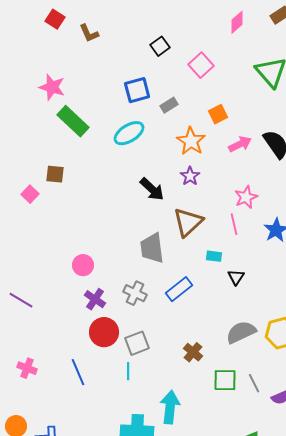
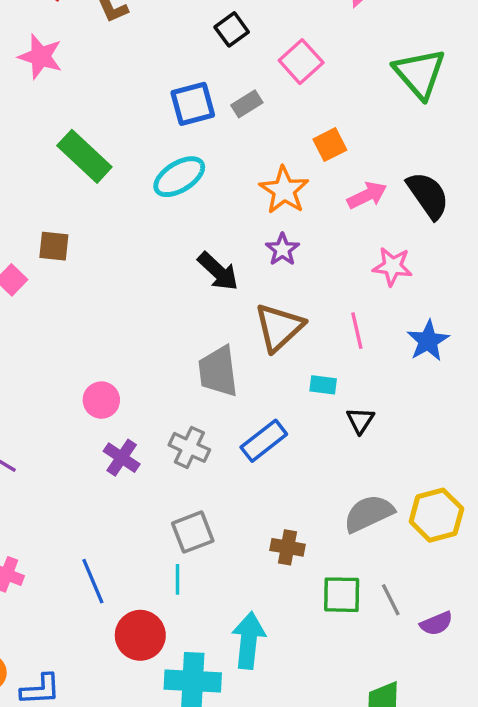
pink star: (52, 87) -> (40, 57), moved
gray rectangle: (169, 105) -> (247, 104), moved
pink star: (246, 197) -> (392, 266), moved, turned 30
red circle: (104, 332) -> (140, 635), moved
brown cross: (193, 352) -> (288, 547), turned -30

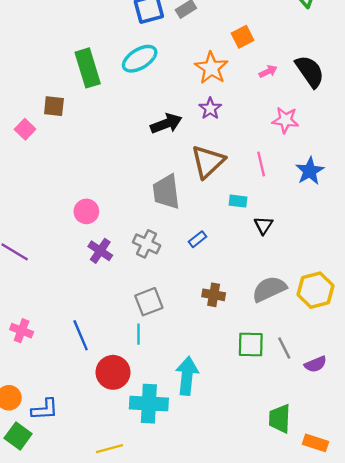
green rectangle: (84, 156) -> (88, 68), moved, turned 30
pink arrow: (367, 195) -> (268, 71), size x0.7
black arrow: (218, 271) -> (166, 123), turned -64
blue rectangle: (264, 441) -> (197, 239), size x0.6
brown cross: (288, 547) -> (214, 295), moved

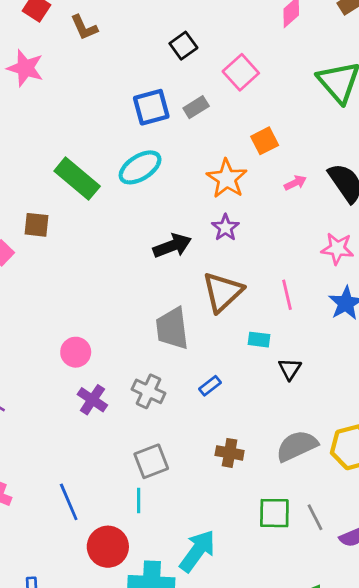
green rectangle: (88, 68) -> (77, 179), turned -33
pink star: (285, 120) -> (337, 249), moved
cyan arrow: (187, 376) -> (197, 551), turned 30

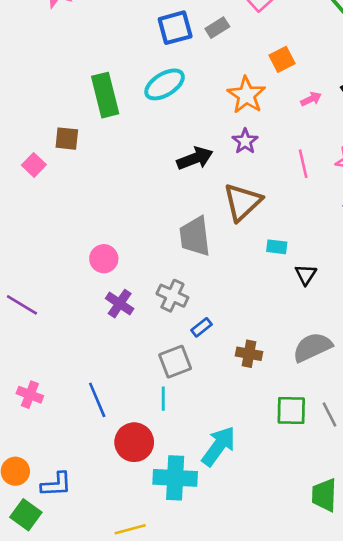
green rectangle: (77, 179) -> (105, 95), turned 36
pink line: (287, 295) -> (303, 164), moved
blue rectangle: (210, 386) -> (201, 327), moved

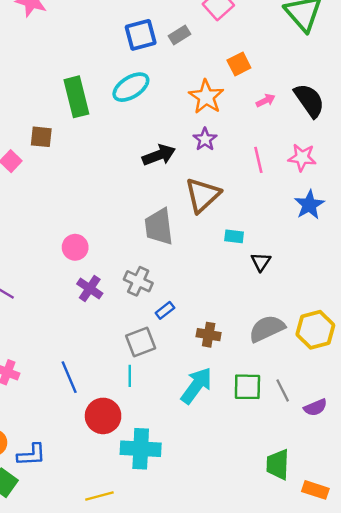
cyan arrow: (219, 446) -> (196, 386), moved

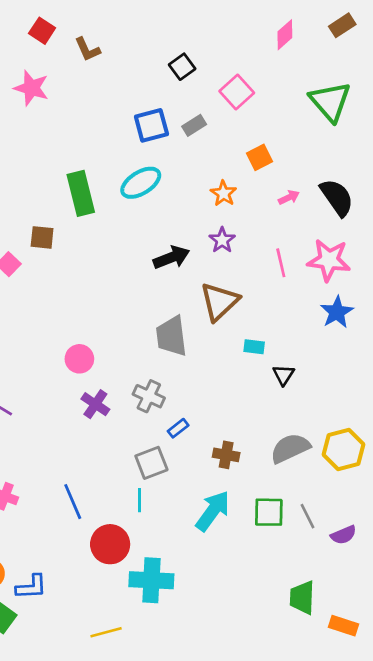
orange star: (206, 97) -> (223, 193), size x0.7
pink star: (302, 157) -> (329, 260), size x1.4

